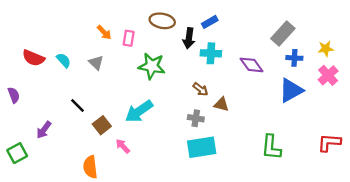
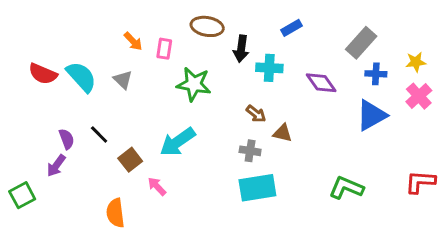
blue rectangle: (210, 22) -> (292, 28), moved
cyan semicircle: (64, 60) -> (81, 77), size x1.6
purple semicircle: (14, 95) -> (67, 139), moved
green L-shape: (271, 147) -> (346, 188), turned 108

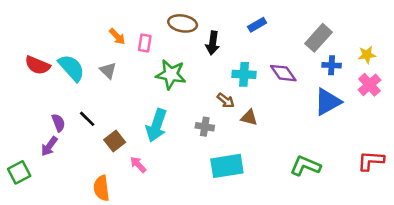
cyan cross: (269, 68) -> (244, 74), moved
cyan arrow: (178, 142) -> (156, 125), turned -36
gray cross: (250, 151) -> (205, 127), moved

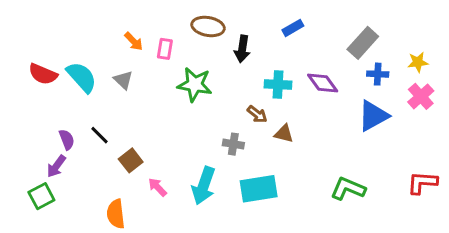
cyan arrow: (156, 125) -> (204, 186), moved
green square: (19, 172) -> (41, 196), moved

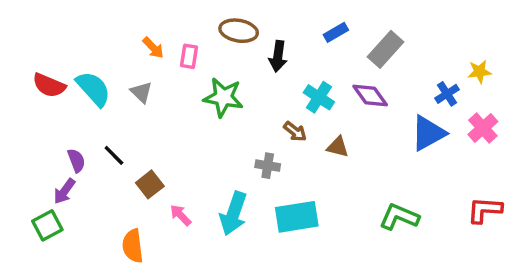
gray rectangle: (363, 43) -> (386, 49), moved
blue cross: (378, 74) -> (447, 94), moved, turned -36
cyan cross: (278, 85) -> (319, 97), turned 30
pink cross: (421, 96) -> (483, 128), moved
brown triangle: (284, 134) -> (338, 147), moved

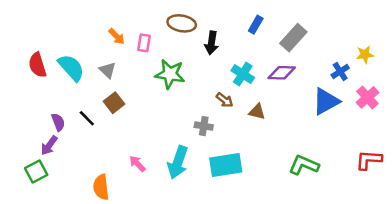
blue rectangle: (336, 32) -> (256, 25), turned -30
red semicircle: (49, 85) -> (37, 65), turned 50
purple diamond: (370, 96) -> (282, 73), turned -52
brown square: (150, 184) -> (114, 103), moved

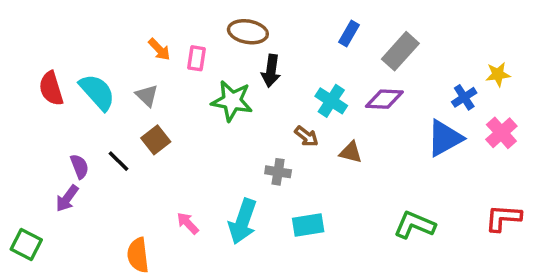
black arrow: (212, 43) -> (271, 71), moved
cyan rectangle: (226, 165) -> (308, 225), size x0.7
green square: (36, 172) -> (26, 244), moved, turned -35

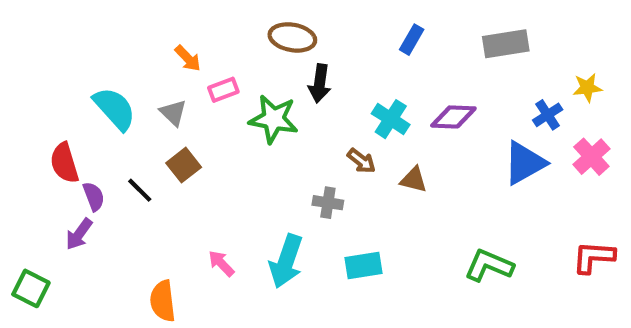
gray rectangle: (400, 51) -> (506, 44), moved, turned 39
pink rectangle: (196, 58) -> (223, 90), moved, turned 60
red semicircle: (51, 88) -> (64, 163), moved

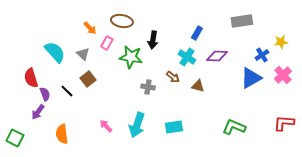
brown ellipse: (292, 37) -> (122, 21), moved
blue rectangle: (412, 40) -> (197, 33), moved
pink rectangle: (223, 90) -> (107, 43), turned -40
gray cross: (328, 203) -> (148, 87), moved
orange semicircle: (163, 301) -> (62, 134), moved

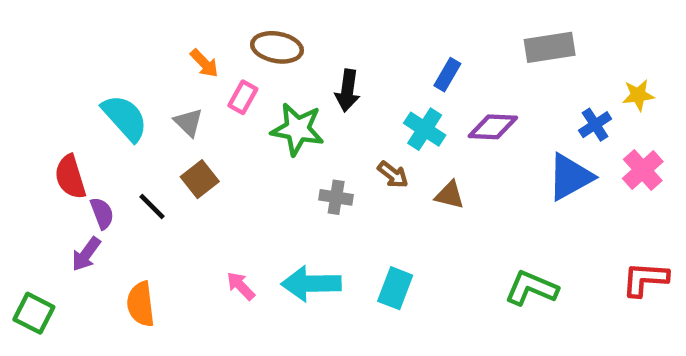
cyan arrow: (137, 125) -> (311, 284), turned 70
cyan rectangle: (174, 127) -> (395, 288), turned -60

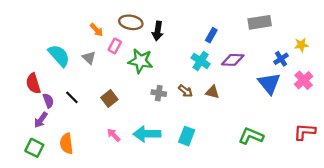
black arrow: (347, 91) -> (158, 31), moved
brown arrow: (393, 175) -> (186, 91), moved
blue triangle: (570, 177) -> (269, 83), turned -40
brown square: (200, 179) -> (109, 98), moved
green square: (34, 313) -> (34, 148), moved

